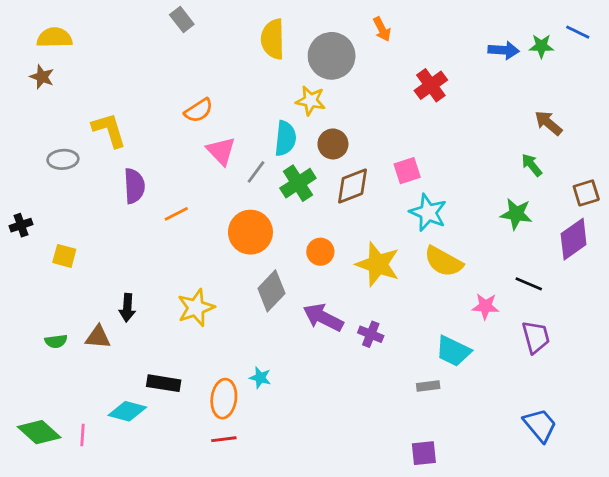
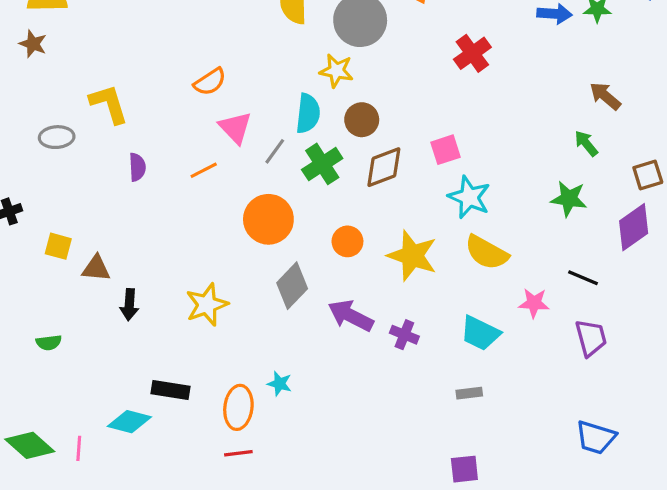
purple semicircle: (134, 186) -> (137, 167), size x0.7
orange line: (176, 214) -> (204, 170), moved
brown triangle: (98, 337) -> (96, 268), moved
cyan trapezoid: (453, 351) -> (480, 333), moved
blue trapezoid: (540, 425) -> (596, 437), turned 147

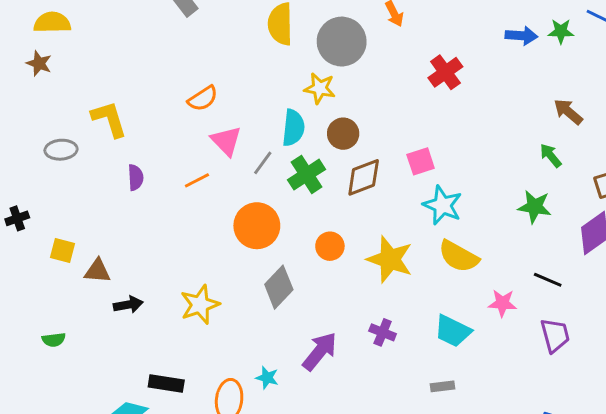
black arrow: (129, 305) -> (128, 305), turned -104
purple arrow: (351, 316) -> (320, 351), moved, turned 102

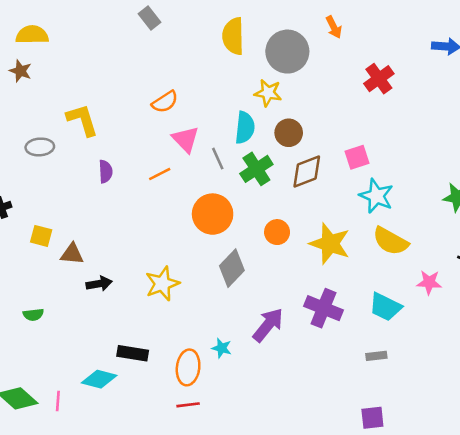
gray line: (263, 163) -> (218, 159), turned -60
purple cross: (383, 332) -> (323, 308), size x1.6

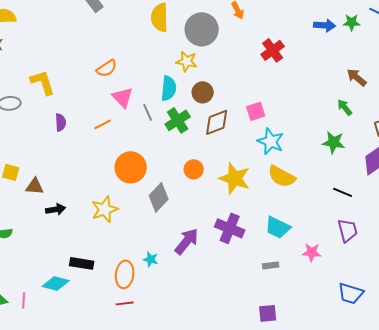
orange circle: (213, 214) -> (131, 167), moved
pink star: (429, 282) -> (312, 252), moved

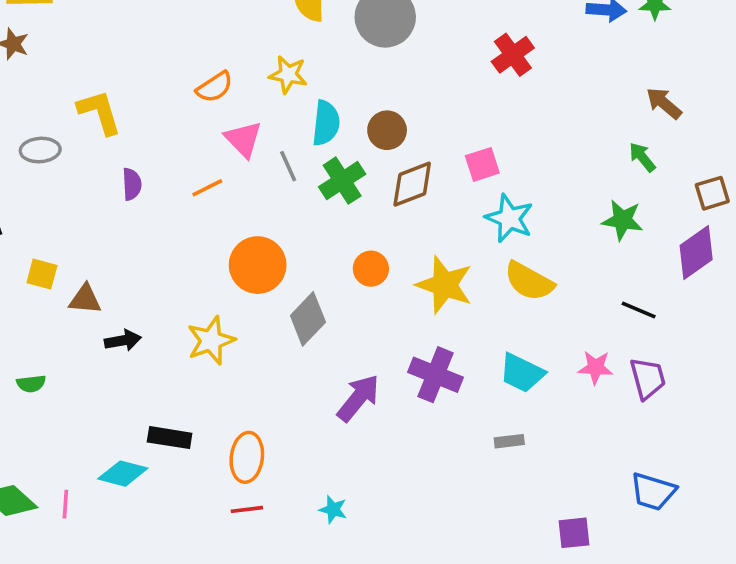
yellow star: (187, 61) -> (288, 75), moved
pink star: (312, 252) -> (596, 367), moved
cyan star: (151, 259) -> (333, 509), moved
purple square: (268, 313) -> (574, 533), moved

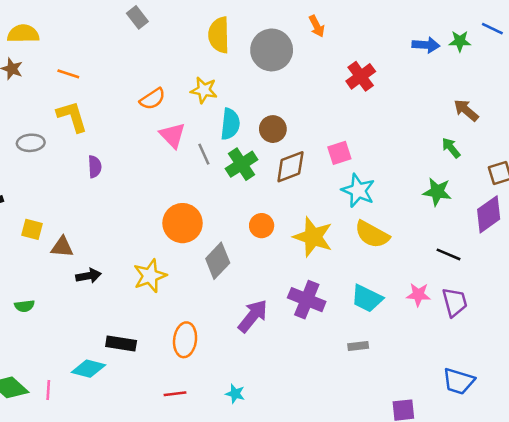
orange line: (207, 188) -> (68, 74), moved, turned 45
orange ellipse: (247, 457) -> (185, 340), moved

